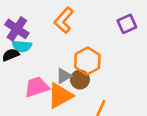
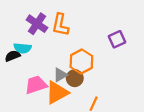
orange L-shape: (64, 20) -> (60, 25), turned -30
purple square: (127, 24) -> (117, 39), moved
purple cross: (17, 29) -> (37, 24), moved

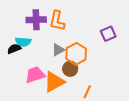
purple cross: (37, 24) -> (36, 20), turned -36
gray triangle: (60, 75) -> (58, 50), moved

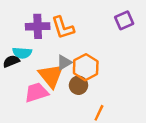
orange L-shape: (57, 21) -> (63, 28), turned -30
purple square: (108, 34) -> (124, 20), moved
orange triangle: (54, 82) -> (51, 76), moved, turned -40

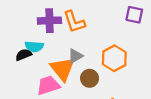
purple square: (124, 20) -> (134, 15), turned 36
orange hexagon: (86, 67) -> (114, 58), moved

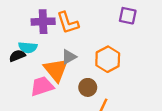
brown circle: (90, 78) -> (88, 87), moved

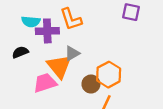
purple cross: (43, 22) -> (47, 31), moved
cyan semicircle: (28, 47) -> (31, 22), moved
orange hexagon: (108, 59) -> (109, 75), moved

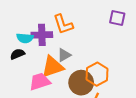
cyan semicircle: (31, 22) -> (25, 38), moved
orange triangle: (59, 66) -> (53, 67), turned 50
brown circle: (91, 84) -> (81, 83), size x1.5

